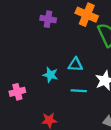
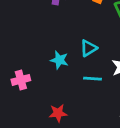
cyan triangle: (75, 65) -> (89, 48), turned -35

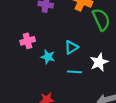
pink cross: (21, 80) -> (28, 41), moved

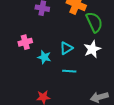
white star: (99, 62) -> (92, 49), moved

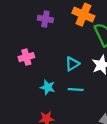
cyan star: (44, 57) -> (48, 87), moved

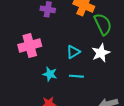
pink cross: (26, 57) -> (30, 45), size x1.5

